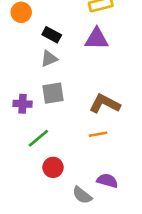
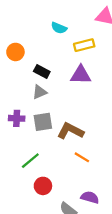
purple cross: (23, 104) -> (17, 118), moved
brown L-shape: (105, 104) -> (70, 131), moved
orange line: (98, 134) -> (82, 157), turned 42

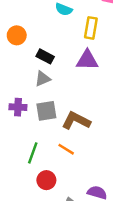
yellow rectangle: (84, 45) -> (91, 28), turned -66
orange line: (82, 157) -> (66, 149), moved
green line: (30, 161) -> (33, 153), turned -30

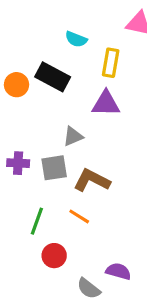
orange circle: (17, 35) -> (16, 85), moved
black rectangle: (45, 56) -> (53, 77), moved, size x1.5
gray triangle: (43, 79) -> (73, 136), moved

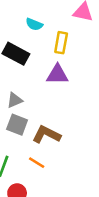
gray triangle: (73, 136) -> (15, 100), moved
gray square: (54, 168) -> (17, 125), turned 30

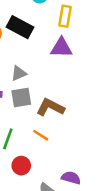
gray square: (17, 125) -> (21, 98), turned -30

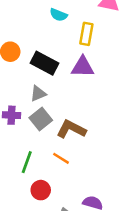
black rectangle: (20, 27) -> (45, 63), moved
gray square: (21, 98) -> (41, 119), turned -30

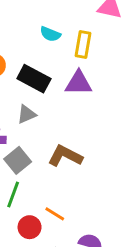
cyan semicircle: (58, 15) -> (50, 34), moved
gray square: (41, 119) -> (18, 160), moved
orange line: (61, 158) -> (55, 214), moved

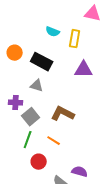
purple triangle: (79, 83) -> (84, 70), moved
gray triangle: (27, 114) -> (37, 86), turned 40
orange line: (55, 214) -> (54, 141), moved

